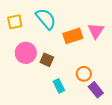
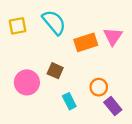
pink circle: (26, 53) -> (27, 82), moved

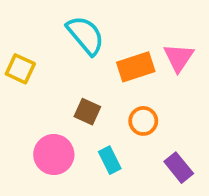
yellow square: (17, 26) -> (20, 69), moved, turned 36
pink circle: (27, 82) -> (54, 155), moved
orange circle: (99, 87) -> (143, 121), moved

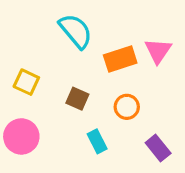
yellow square: (20, 69) -> (26, 82), moved
pink circle: (54, 155) -> (21, 136), moved

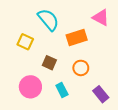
pink triangle: (158, 51) -> (101, 18), moved, turned -36
yellow square: (26, 82) -> (25, 42), moved
pink circle: (21, 136) -> (30, 87), moved

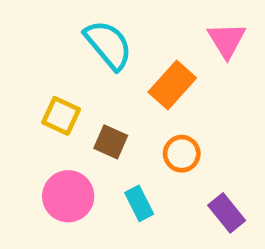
pink triangle: (101, 18) -> (227, 40), turned 30
orange rectangle: (77, 37) -> (172, 85), turned -30
yellow square: (25, 42) -> (61, 116), moved

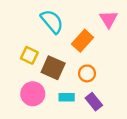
brown square: (111, 142) -> (53, 68), size x1.5
cyan rectangle: (139, 203) -> (67, 97), turned -63
purple rectangle: (227, 213) -> (94, 102), moved

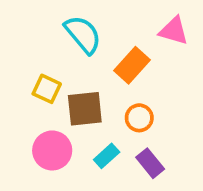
pink triangle: (108, 19) -> (174, 31), turned -42
brown square: (53, 68) -> (85, 109), turned -30
cyan rectangle: (67, 97) -> (107, 156), turned -42

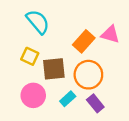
pink triangle: (174, 31) -> (110, 34), moved
cyan semicircle: (83, 34) -> (38, 22), moved
orange circle: (139, 118) -> (88, 75), size x1.6

